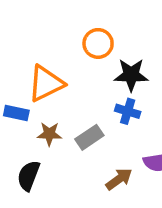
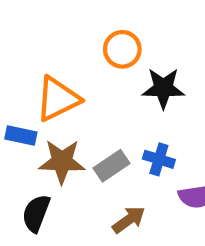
blue cross: (128, 111) -> (159, 159), moved
brown star: (49, 134) -> (62, 161), size x1.5
brown arrow: (119, 179) -> (129, 220), moved

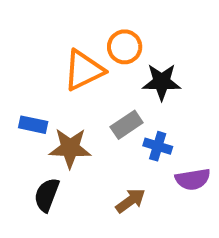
orange triangle: (58, 99) -> (84, 70), moved
gray rectangle: (112, 166) -> (127, 125), moved

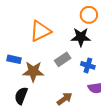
orange circle: (125, 47) -> (89, 15), moved
blue cross: (158, 146) -> (88, 65), moved

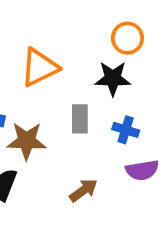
gray rectangle: (63, 59) -> (80, 119), turned -56

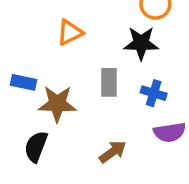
orange triangle: (39, 67) -> (70, 32), size x0.7

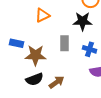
black semicircle: (36, 147) -> (34, 79), moved, turned -132
brown arrow: (113, 152) -> (56, 82), moved

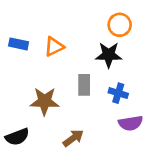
blue rectangle: (16, 43) -> (19, 44), moved
black semicircle: (34, 79) -> (17, 137), moved

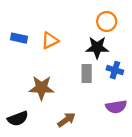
gray rectangle: (84, 85) -> (87, 74), moved
blue cross: (118, 93) -> (115, 70), moved

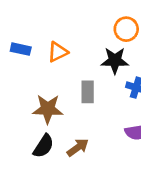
gray rectangle: (87, 74) -> (88, 92), moved
black semicircle: (18, 119) -> (43, 146), moved, turned -36

